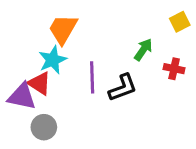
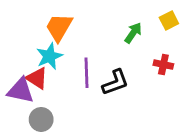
green arrow: (143, 50) -> (133, 33), moved

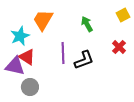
green arrow: (133, 33) -> (87, 24), moved, turned -63
cyan star: (49, 56) -> (20, 36), moved
red cross: (163, 65) -> (119, 47), turned 32

